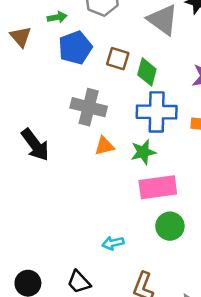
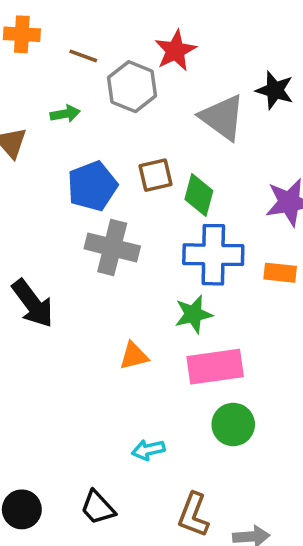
blue pentagon: (75, 48) -> (92, 186), moved
brown square: (118, 59) -> (156, 175), turned -30
orange triangle: (104, 146) -> (134, 356), moved

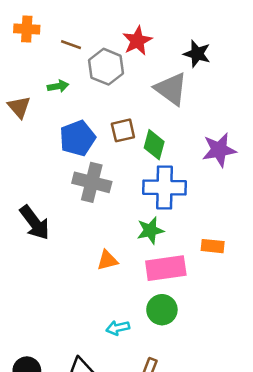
black star: (275, 90) -> (197, 54), moved
orange rectangle: (280, 273) -> (213, 246), moved
green circle: (233, 424) -> (162, 310), moved

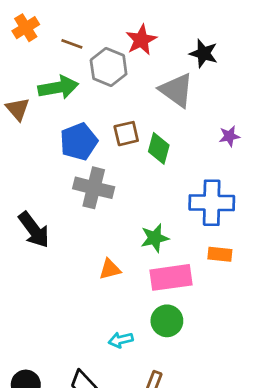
orange cross: (27, 29) -> (26, 28), turned -35
green arrow: (58, 86) -> (58, 87), size x1.8
purple star: (219, 150) -> (229, 136), moved, size x0.6
blue cross: (165, 188) -> (212, 203), moved

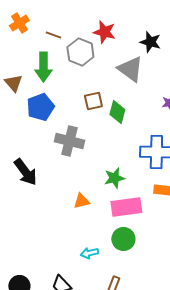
red star: (141, 40) -> (104, 32), turned -30
green arrow: (58, 87) -> (43, 67), turned 100
blue pentagon: (79, 142) -> (40, 107), moved

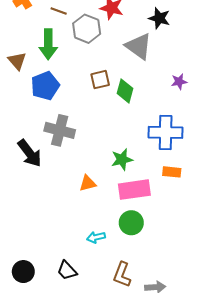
gray cross: (69, 141) -> (60, 130), moved

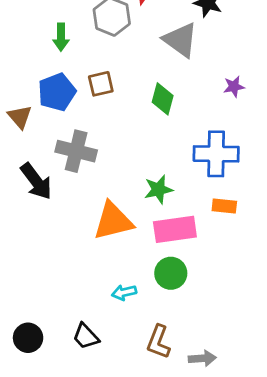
green arrow: (48, 44) -> (61, 37), size x0.7
brown triangle: (17, 61) -> (20, 117), moved
brown square: (100, 80) -> (101, 84), moved
orange triangle: (88, 183) -> (113, 221), size x1.8

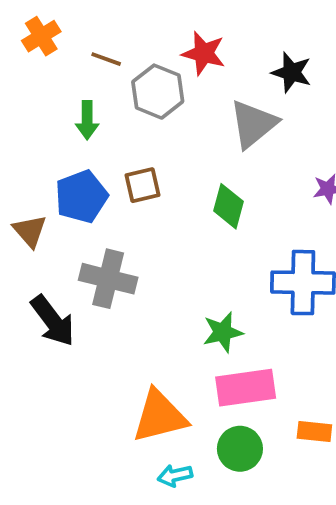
gray triangle: (180, 40) -> (253, 124), turned 45
orange rectangle: (224, 206) -> (314, 432), moved
orange triangle: (113, 221) -> (160, 416), moved

